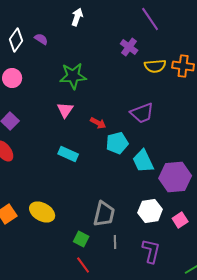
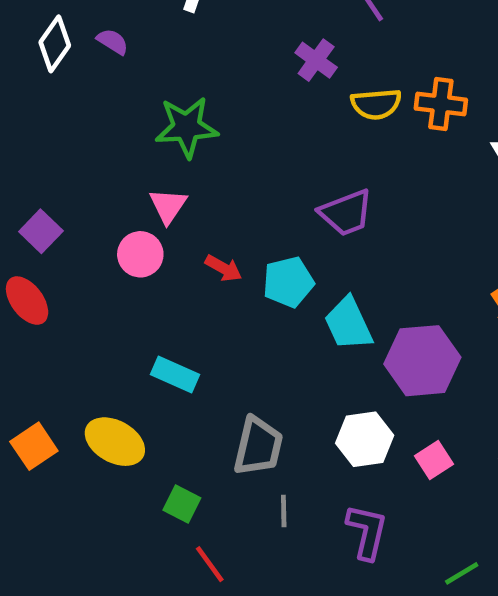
pink circle: (12, 78) -> (140, 254), moved
red arrow: (98, 123) -> (224, 268), moved
cyan rectangle: (68, 154) -> (175, 375), moved
green square: (81, 239) -> (182, 504), moved

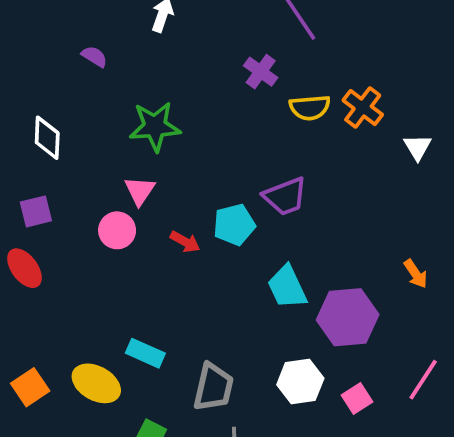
white diamond: (55, 44) -> (47, 138), moved, turned -33
orange cross: (441, 104) -> (363, 108), turned 30
purple square: (41, 231) -> (36, 211), turned 32
cyan pentagon: (288, 282) -> (234, 225), moved
cyan rectangle: (175, 375) -> (145, 353), moved

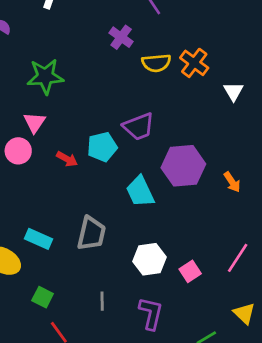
purple hexagon: (348, 317) -> (183, 166), moved
gray trapezoid: (213, 387) -> (91, 233), moved

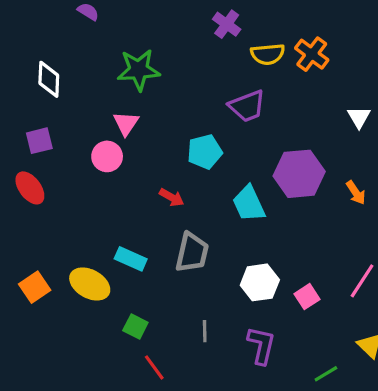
white triangle: (233, 91) -> (359, 117), moved
purple trapezoid: (139, 127) -> (247, 106), moved
red arrow: (67, 159) -> (172, 197), moved

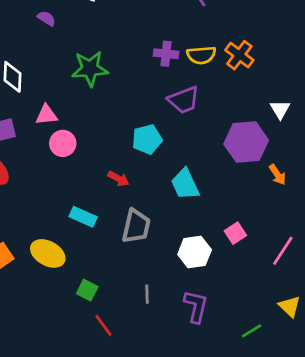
purple cross: (227, 24) -> (166, 54), moved, turned -30
pink triangle: (126, 123) -> (46, 115), moved, turned 50
purple hexagon: (299, 174) -> (246, 142), moved
cyan rectangle: (131, 259) -> (83, 217), moved
pink square: (307, 297) -> (235, 233), moved

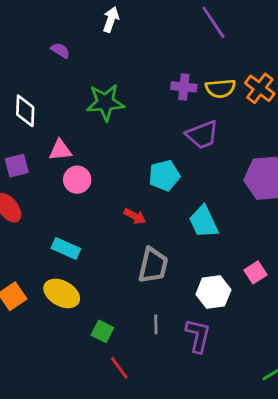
cyan rectangle: (83, 217) -> (66, 248), moved
gray line: (147, 294) -> (156, 324), moved
purple L-shape: (196, 306) -> (198, 336), moved

